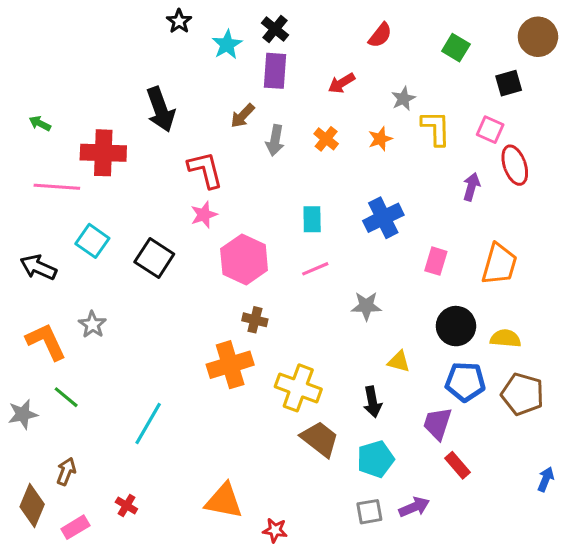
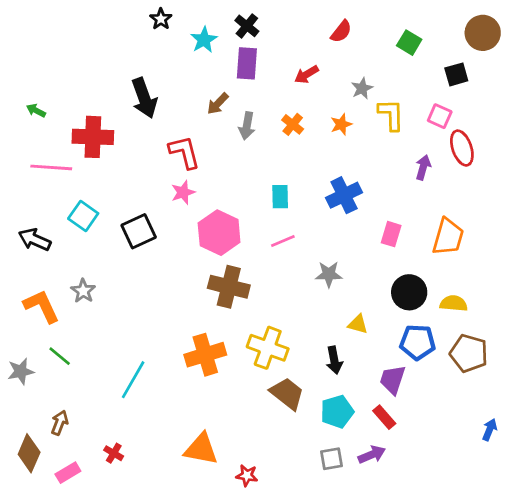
black square: (154, 258) -> (139, 231), turned 32
brown cross: (255, 320) -> (229, 287), size x1.8
orange cross: (230, 365) -> (205, 355), moved
red rectangle: (458, 465) -> (384, 417), moved

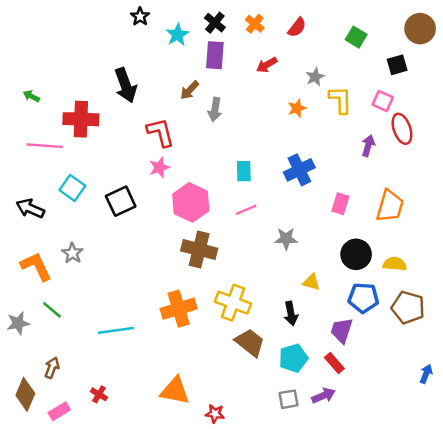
orange cross: (293, 124) -> (255, 24), moved
cyan line: (133, 380) -> (116, 330), turned 52

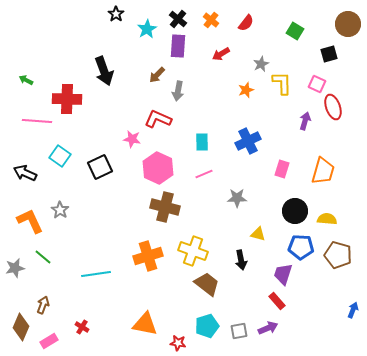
red L-shape: (161, 132) -> (158, 119), moved, turned -52
pink star: (159, 167) -> (132, 139), turned 30
cyan pentagon: (293, 358) -> (207, 326), moved

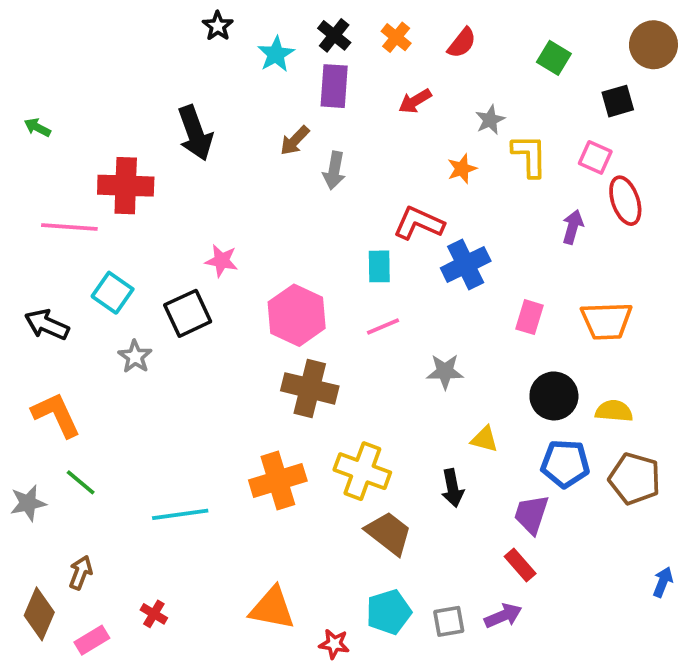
green arrow: (26, 80) -> (37, 127), moved
red L-shape: (158, 119) -> (419, 223), moved
pink star: (132, 139) -> (221, 261), moved
orange trapezoid: (323, 171) -> (607, 321), turned 72
gray star: (60, 210) -> (135, 357), moved

